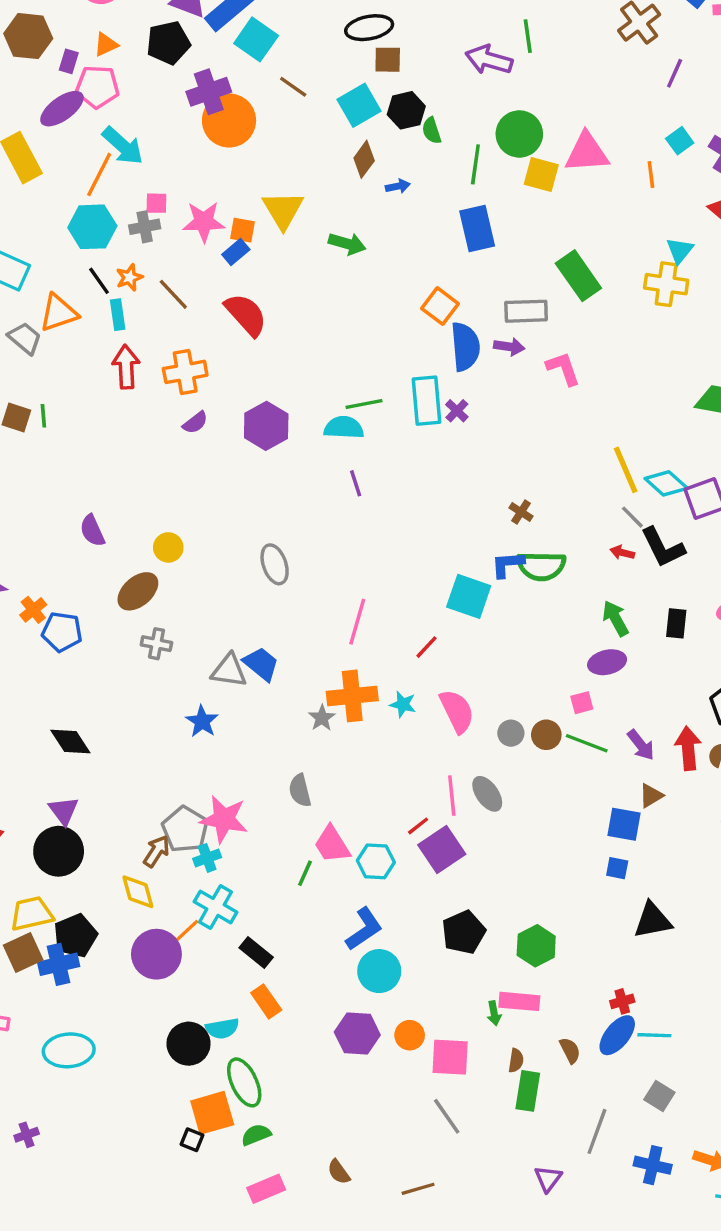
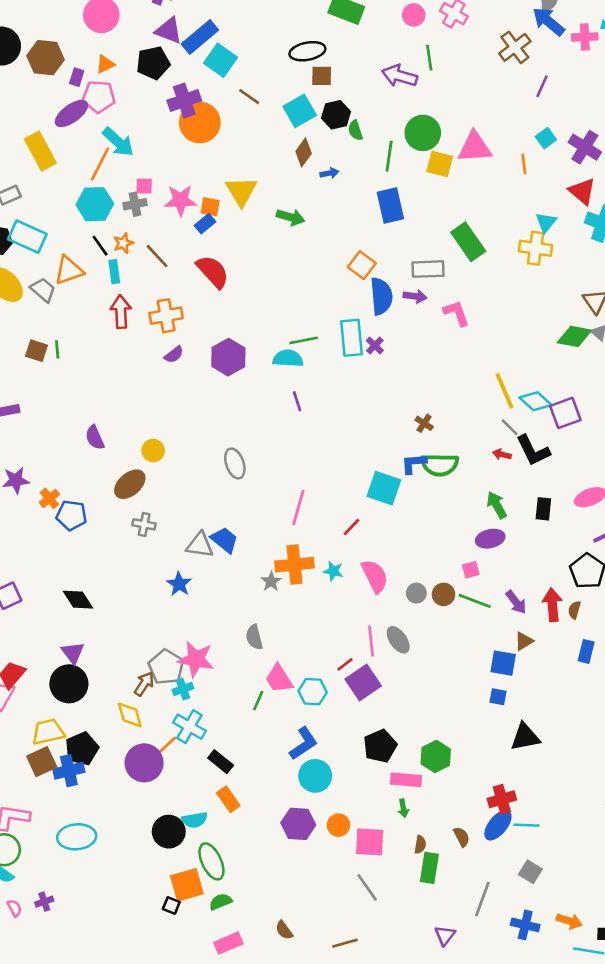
pink rectangle: (519, 1001) -> (406, 780), moved
red cross: (622, 1001) -> (502, 799), size x1.5

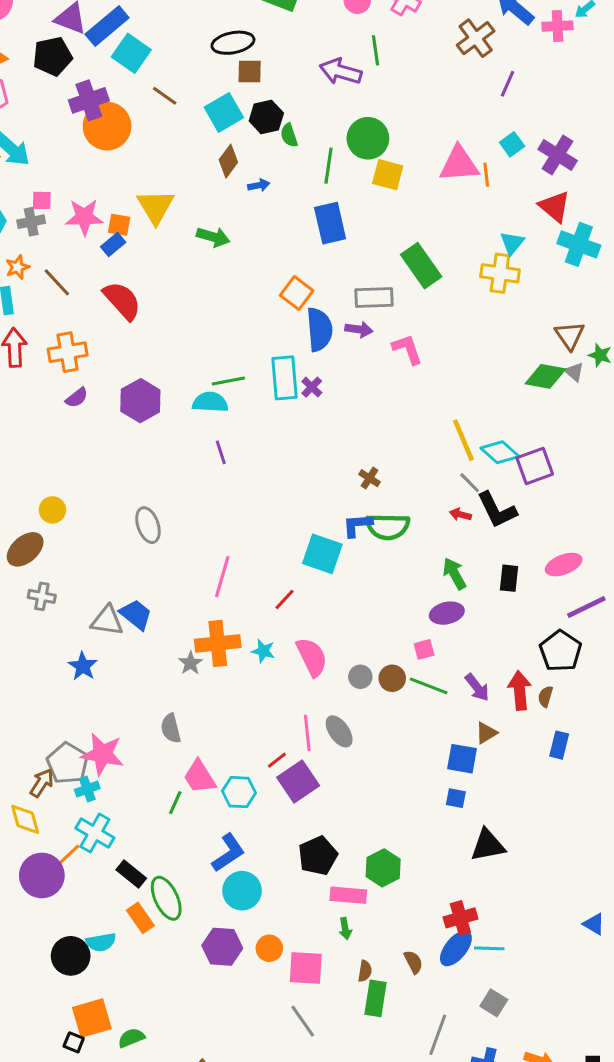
pink triangle: (475, 147) -> (459, 164), moved
green ellipse: (211, 861) -> (166, 898), moved

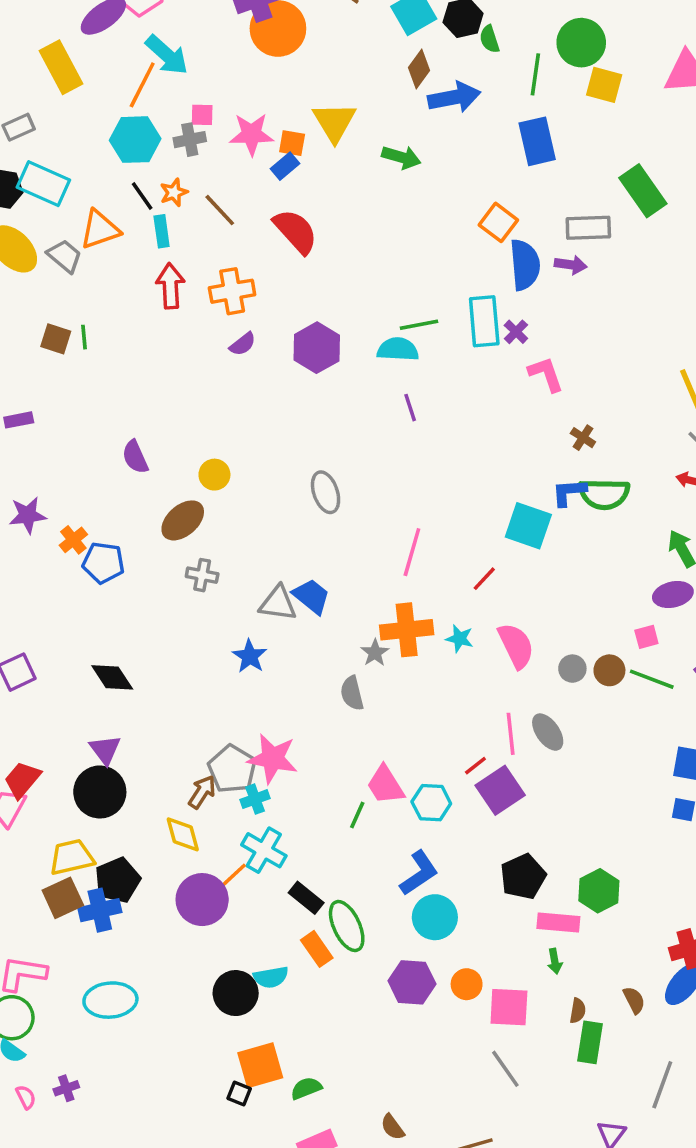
blue arrow: (259, 185) -> (454, 97), size x2.0
pink L-shape: (407, 349) -> (546, 374), moved
gray semicircle: (171, 728) -> (352, 693), moved

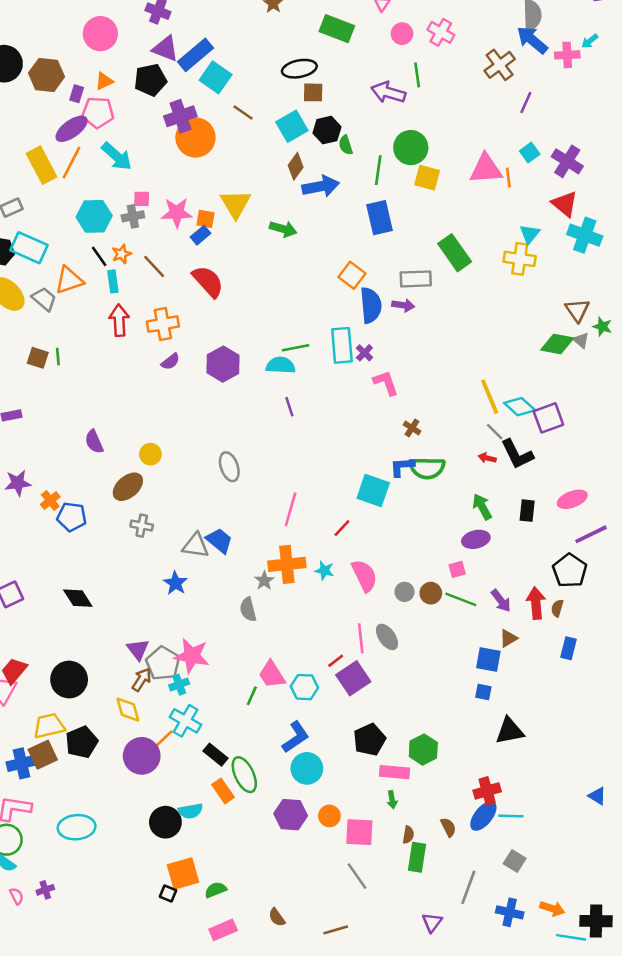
orange line: (142, 85) -> (72, 163), moved
purple triangle: (105, 750) -> (138, 649), moved
blue cross: (100, 910) -> (21, 763), moved

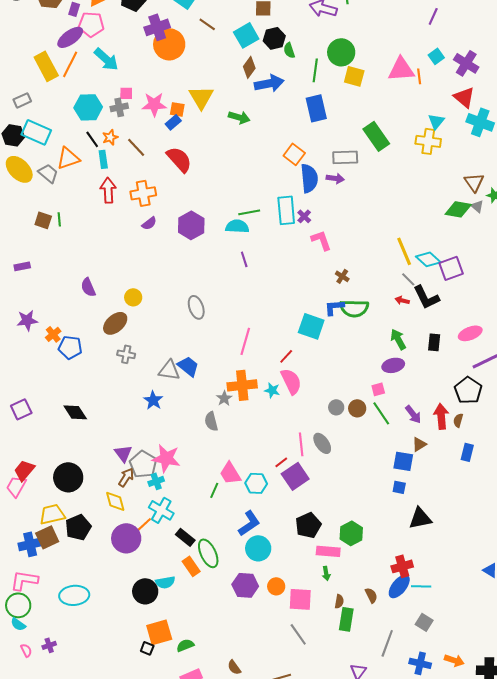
pink semicircle: (364, 576) -> (291, 381), moved
green line: (461, 599) -> (381, 413), turned 35

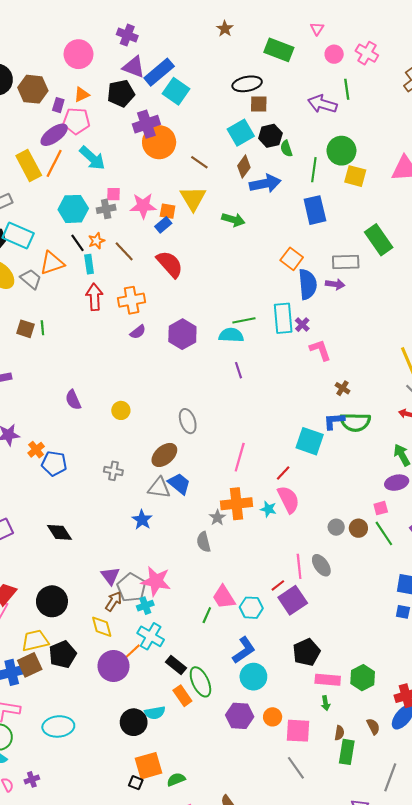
brown line: (207, 24) -> (199, 162), moved
brown ellipse: (115, 323) -> (164, 455), moved
green hexagon: (351, 533) -> (363, 678), moved

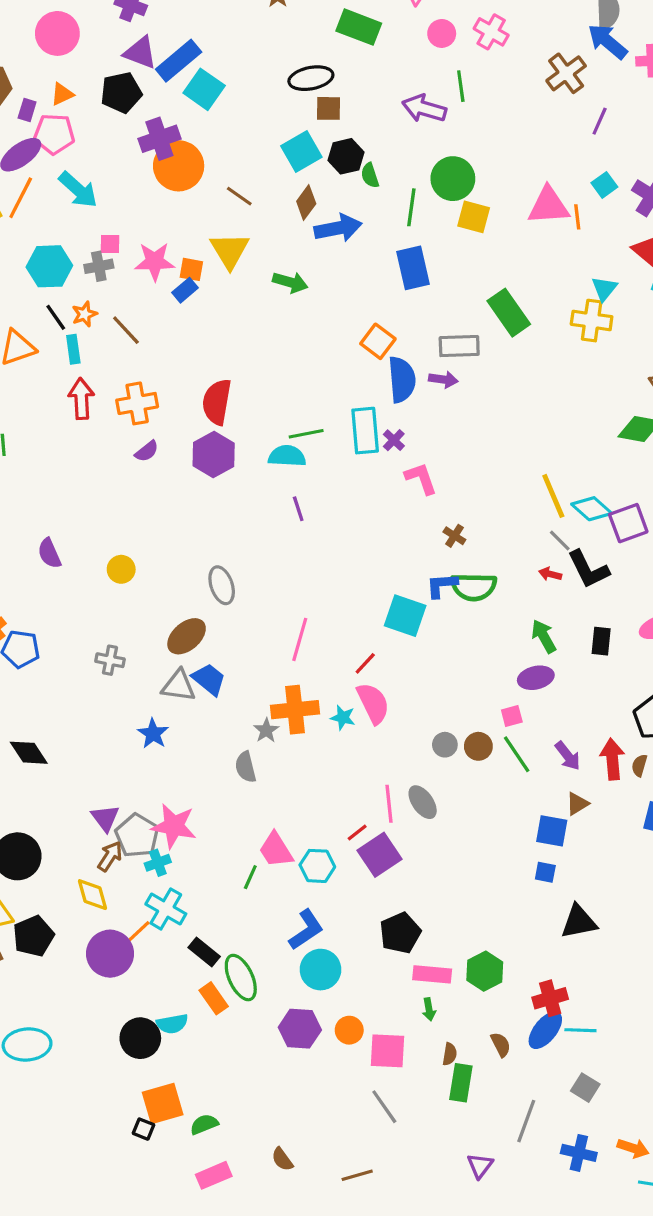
red semicircle: (170, 264) -> (217, 402), moved, turned -128

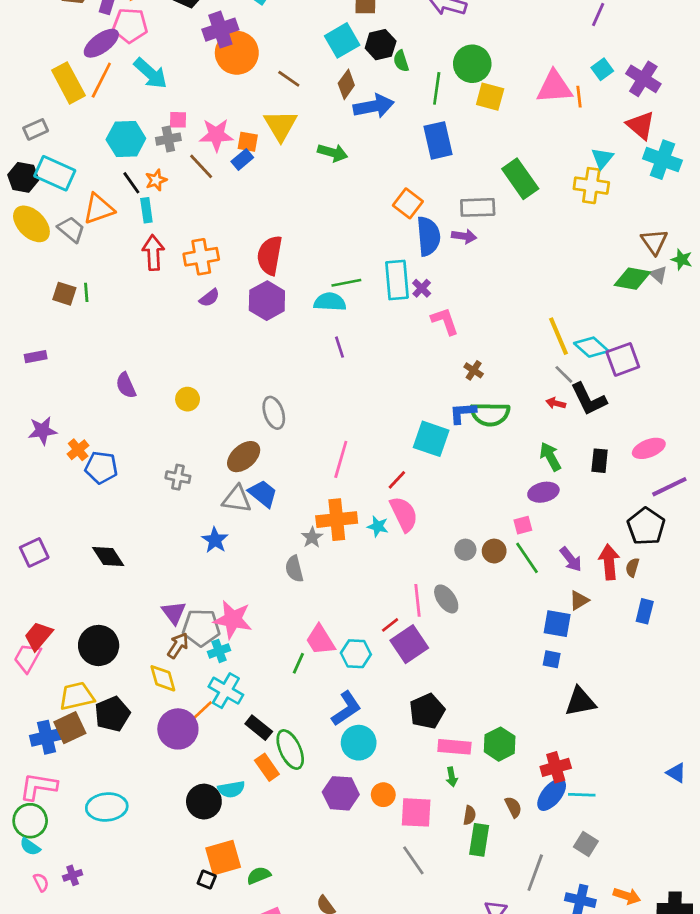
brown line: (126, 330) -> (201, 166), moved
gray pentagon: (137, 836) -> (201, 628), turned -30

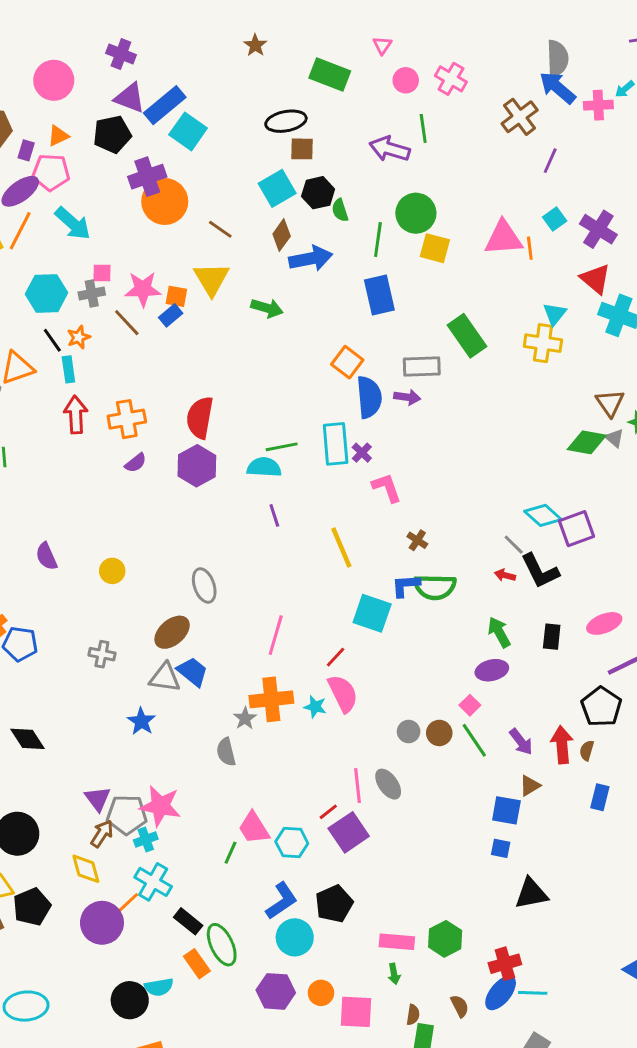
yellow line: (558, 336) -> (341, 548), moved
pink square: (523, 525) -> (470, 705), turned -30
black pentagon: (427, 711) -> (334, 904), moved

